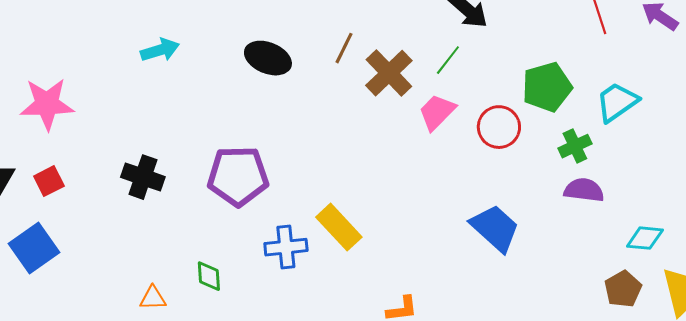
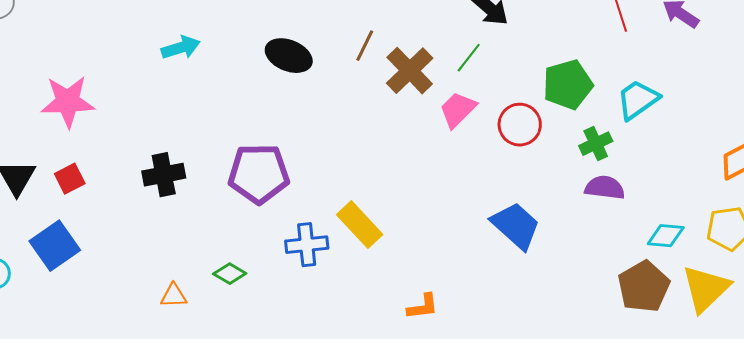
black cross: (143, 177) -> (164, 175), turned -30
green diamond: (209, 276) -> (230, 274), turned -56
brown pentagon: (623, 289) -> (644, 287), size x1.4

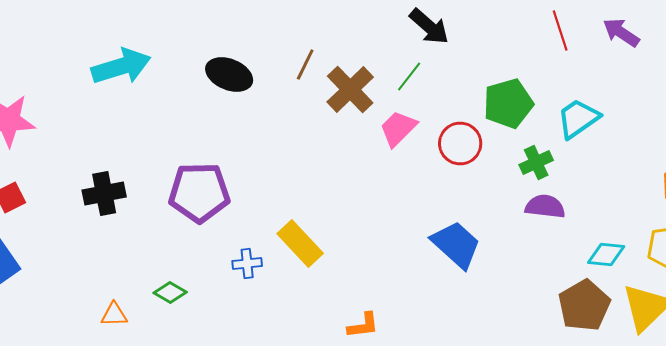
cyan arrow: (181, 48) -> (121, 66), size x1.5
blue cross: (307, 245) -> (247, 264), size x0.7

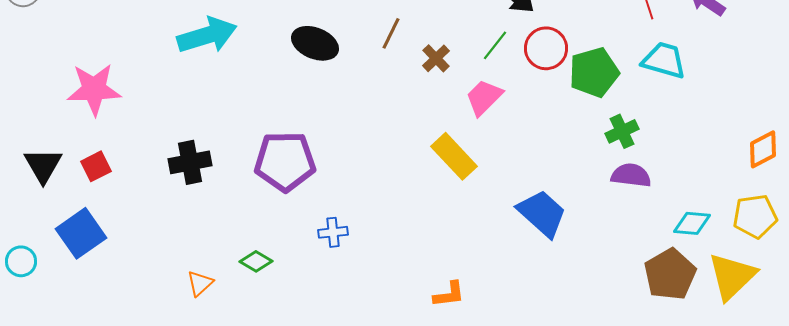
brown cross: (350, 90) -> (436, 58), size x0.6
cyan trapezoid: (578, 118) -> (664, 60), moved, turned 51
red circle: (460, 144) -> (546, 48), moved
yellow rectangle: (300, 244) -> (454, 156), moved
orange triangle: (114, 314) -> (200, 283), turned -40

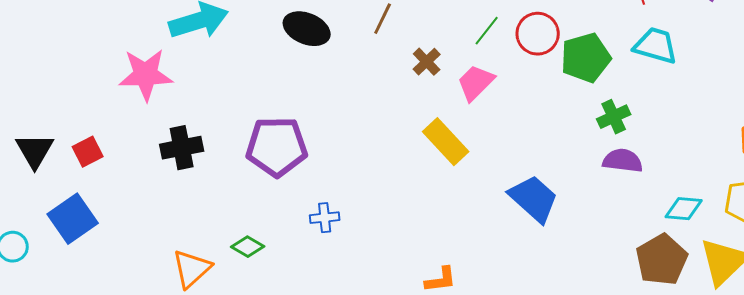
brown cross: (436, 58) -> (427, 62), moved
pink star: (94, 89) -> (146, 75), moved
orange triangle: (200, 283) -> (192, 269), size x1.5

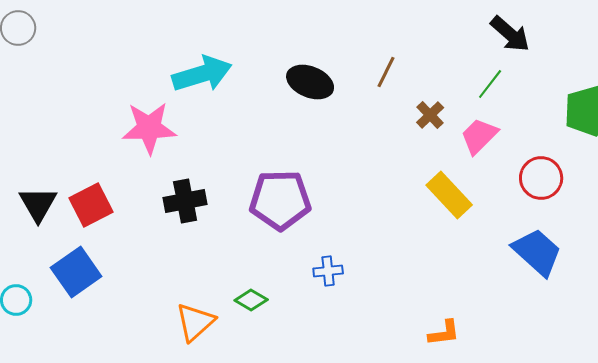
red circle: (538, 34) -> (541, 178), moved
red square: (88, 152) -> (91, 205), size x1.4

